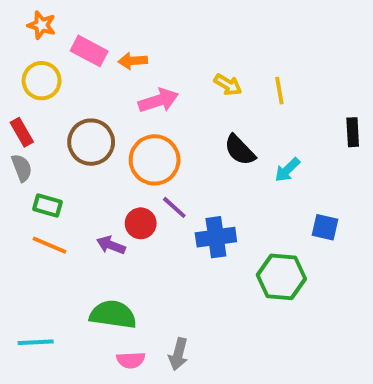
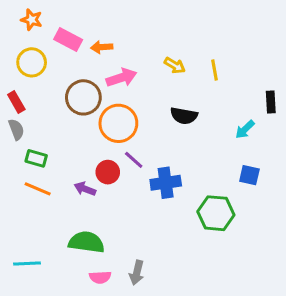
brown circle: (91, 142) -> (83, 97), moved
black semicircle: (240, 150) -> (184, 116), turned -36
cyan arrow: (287, 170) -> (245, 129), moved

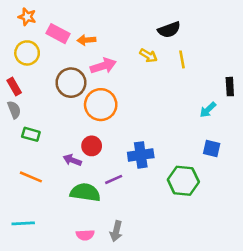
black semicircle: (184, 116) -> (169, 30), moved, turned -30
purple line: (134, 160) -> (114, 179), moved, turned -66
orange line: (38, 189) -> (31, 177), moved
green semicircle: (86, 242) -> (85, 192), moved

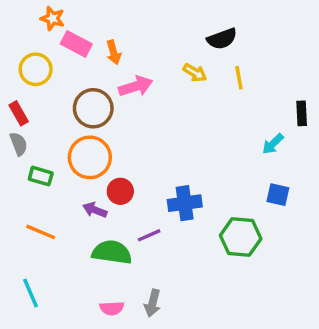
orange star: (27, 17) -> (53, 18), moved
orange arrow: (86, 40) -> (114, 52), turned -102
orange circle: (101, 105) -> (90, 157), moved
cyan line: (23, 223) -> (31, 293), turned 70

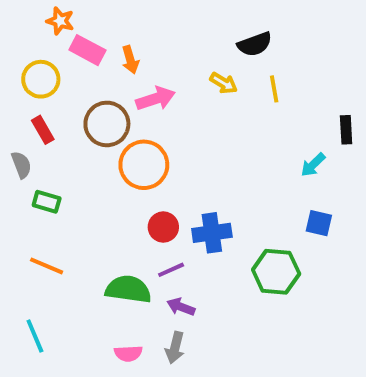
red rectangle: (19, 113) -> (43, 130), moved
orange circle: (90, 157) -> (144, 165), moved
red circle: (120, 191) -> (163, 227), moved
purple arrow: (95, 210) -> (181, 307), moved

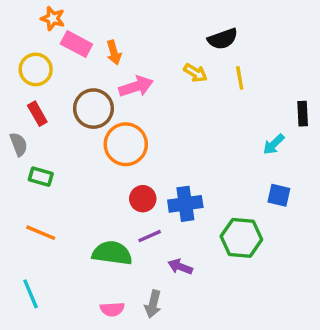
purple arrow: (181, 307) -> (180, 267), moved

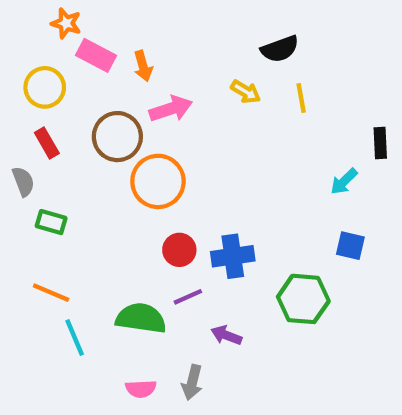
cyan line: (31, 294) -> (75, 337), moved

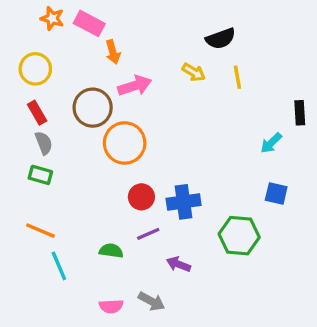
pink rectangle: (96, 55) -> (89, 23), moved
gray semicircle: (23, 181) -> (44, 143), moved
green semicircle: (141, 318) -> (111, 251), size x0.6
gray arrow: (192, 382) -> (152, 301), turned -76

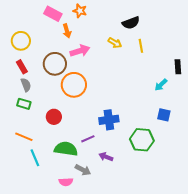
orange star: (52, 18) -> (80, 11), moved
red circle: (141, 197) -> (54, 117), moved
green semicircle: (111, 251) -> (66, 149), size x1.6
gray arrow: (152, 301) -> (83, 170), moved

